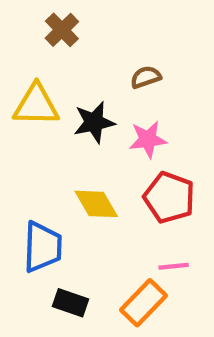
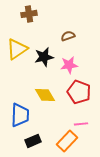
brown cross: (62, 30) -> (29, 14), turned 35
yellow triangle: (36, 105) -> (17, 49), turned -35
black rectangle: (70, 303) -> (33, 141), turned -42

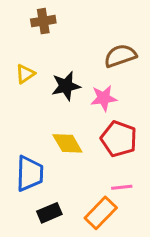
brown semicircle: (68, 36) -> (120, 56), moved, size x1.5
yellow triangle: (17, 49) -> (25, 74), size x0.6

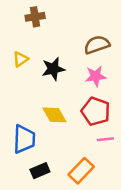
pink star: (104, 98) -> (96, 76), moved
pink line: (122, 187) -> (105, 139), moved

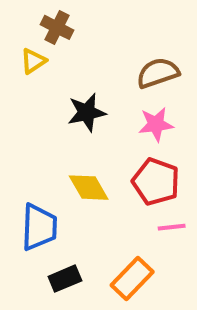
brown cross: (35, 17) -> (57, 27), turned 36
yellow triangle: (21, 59) -> (33, 61), moved

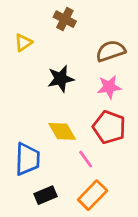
brown cross: (57, 27) -> (65, 19), moved
pink line: (172, 227) -> (86, 159), moved, turned 60

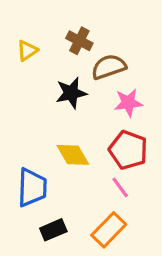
brown cross: (65, 19) -> (79, 41), moved
brown semicircle: (111, 51) -> (109, 67), moved
pink line: (86, 159) -> (120, 187), moved

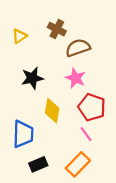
black star: (71, 93) -> (32, 78), moved
pink star: (128, 103) -> (75, 78), moved, turned 30
yellow diamond: (73, 155) -> (52, 111), turned 40

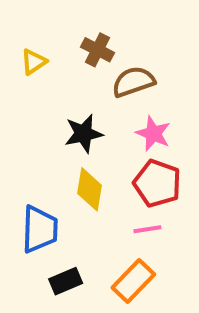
black star: (32, 78) -> (84, 134), moved
pink star: (75, 78) -> (153, 134), moved
pink line: (86, 134) -> (147, 229), turned -63

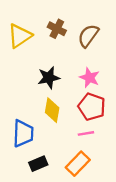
yellow triangle: (34, 62) -> (20, 36), size x1.6
brown semicircle: (133, 82) -> (88, 36), moved, turned -35

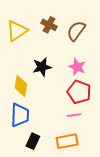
yellow diamond: (52, 110) -> (21, 86), moved
black rectangle: (38, 164) -> (33, 141), turned -42
orange rectangle: (78, 164) -> (67, 141), turned 35

